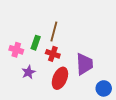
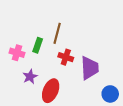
red cross: (53, 54) -> (66, 57), moved
red ellipse: (60, 78) -> (51, 91), moved

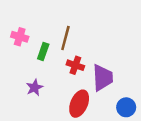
pink cross: (17, 53) -> (20, 37), moved
red ellipse: (51, 91) -> (79, 104), moved

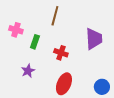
brown line: (65, 38) -> (55, 16), moved
purple trapezoid: (103, 78) -> (94, 39), moved

